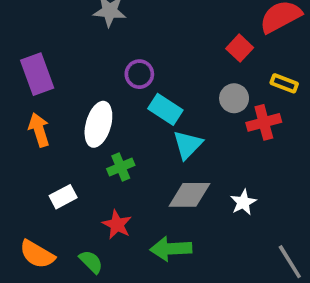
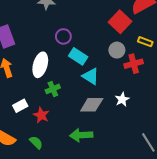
red square: (240, 48) -> (120, 22), size x1.5
cyan triangle: (188, 145) -> (91, 76), turned -42
white star: (243, 202) -> (122, 99), moved
red star: (117, 225) -> (41, 115), moved

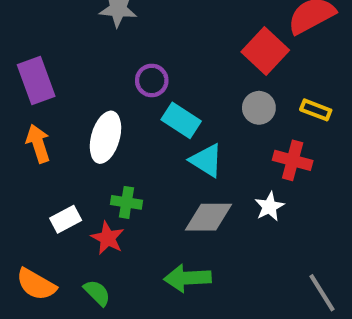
yellow rectangle: (145, 42) -> (316, 110), moved
red cross: (134, 64) -> (293, 160), moved, turned 30
green cross: (53, 89) -> (126, 202), moved, turned 32

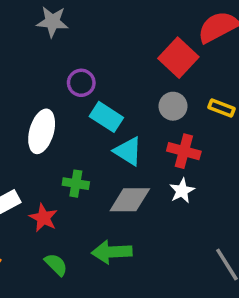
red cross: (293, 160) -> (184, 151), moved
green cross: (126, 202) -> (76, 184), moved
green semicircle: (97, 293) -> (56, 265), moved

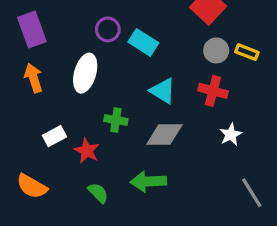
purple circle: (81, 83) -> (108, 29), moved
gray circle: (173, 106) -> (216, 50), moved
cyan rectangle: (106, 117) -> (143, 42), moved
white star: (182, 191) -> (231, 135), moved

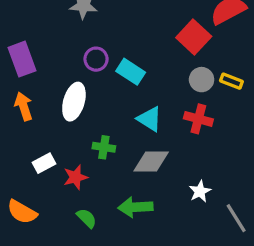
white star: (231, 135) -> (200, 191), moved
red star: (87, 151) -> (76, 177), turned 30

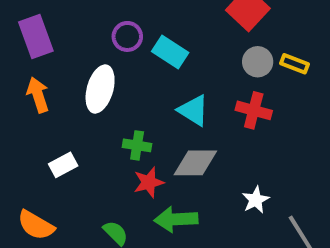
red star: (76, 177) -> (149, 182), moved

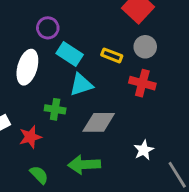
cyan rectangle: (170, 52) -> (70, 54), moved
yellow rectangle: (295, 64) -> (112, 55), moved
cyan triangle: (193, 110) -> (81, 85), moved, turned -50
red star: (149, 182) -> (30, 137), moved

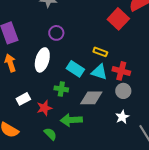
gray circle: (145, 47) -> (123, 91), moved
cyan rectangle: (70, 54) -> (75, 69), moved
cyan triangle: (81, 85) -> (99, 72), moved, turned 36
green arrow: (84, 165) -> (71, 120), moved

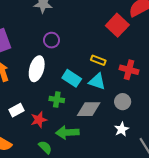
red cross: (121, 71) -> (129, 70), moved

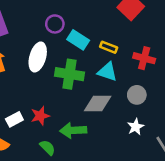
cyan rectangle: (72, 78) -> (78, 40), moved
green cross: (57, 100) -> (70, 74), moved, size x1.6
white rectangle: (16, 110) -> (14, 119), moved

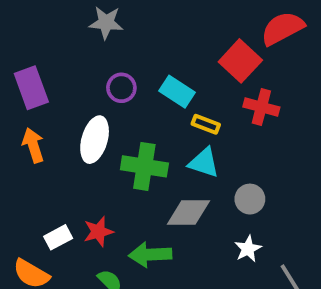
cyan rectangle: (78, 40) -> (177, 92), moved
red cross: (144, 58) -> (261, 107), moved

